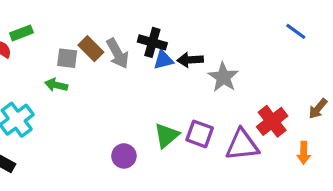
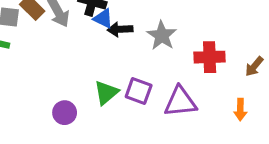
blue triangle: (163, 60) -> (103, 19), turned 40
black arrow: (190, 60) -> (120, 29), moved
red cross: (272, 121) -> (210, 57), moved, turned 36

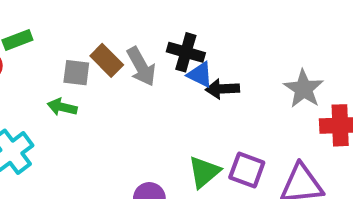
gray star: (162, 36) -> (304, 89), moved

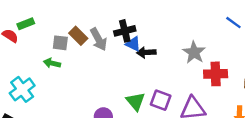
black cross: (186, 52) -> (125, 31), turned -30
green triangle: (204, 172) -> (136, 101), turned -30

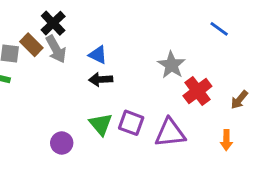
black cross: (125, 31) -> (53, 23), moved, turned -30
black arrow: (146, 52) -> (101, 79), moved
red cross: (216, 74) -> (197, 91), turned -35

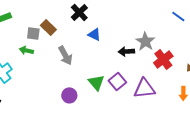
black cross: (53, 23) -> (79, 12), moved
gray arrow: (56, 49) -> (65, 55), moved
black arrow: (101, 79) -> (126, 51), moved
purple square: (131, 123) -> (117, 81), turned 30

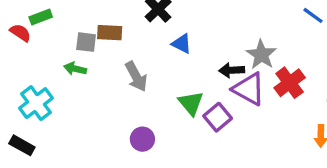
brown rectangle: (48, 27) -> (110, 33), turned -42
green triangle: (96, 82) -> (191, 103), moved
purple triangle: (144, 88) -> (249, 89), moved, turned 35

